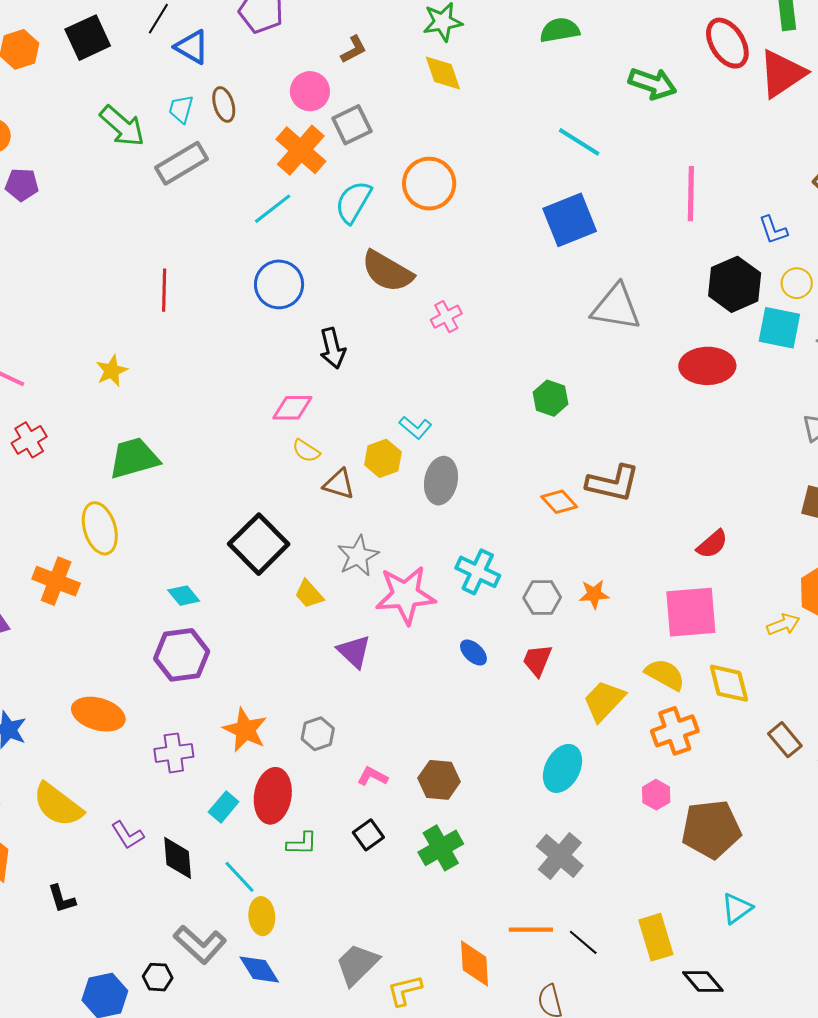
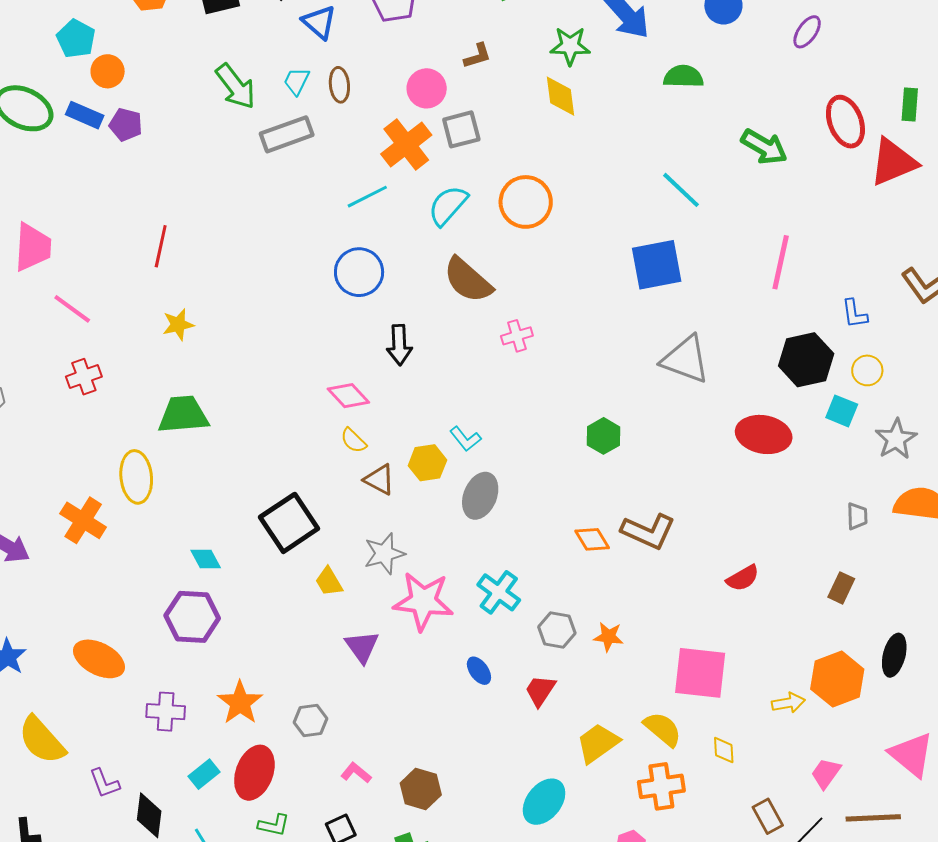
red line: (164, 290) -> (161, 246), moved
cyan square: (779, 328) -> (842, 411), size x0.7
pink diamond: (292, 408) -> (348, 396), turned 36
red semicircle: (712, 544) -> (743, 578), moved
yellow diamond: (729, 683) -> (724, 750), size x0.6

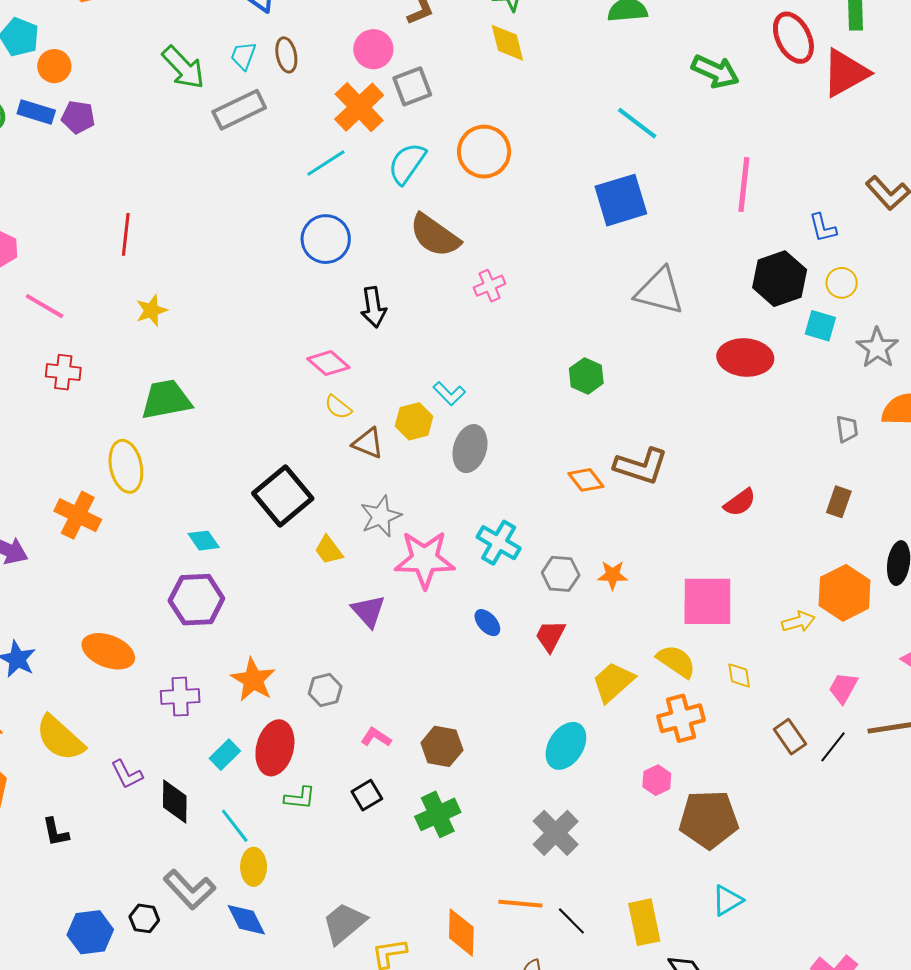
red cross: (84, 377) -> (63, 372), turned 32

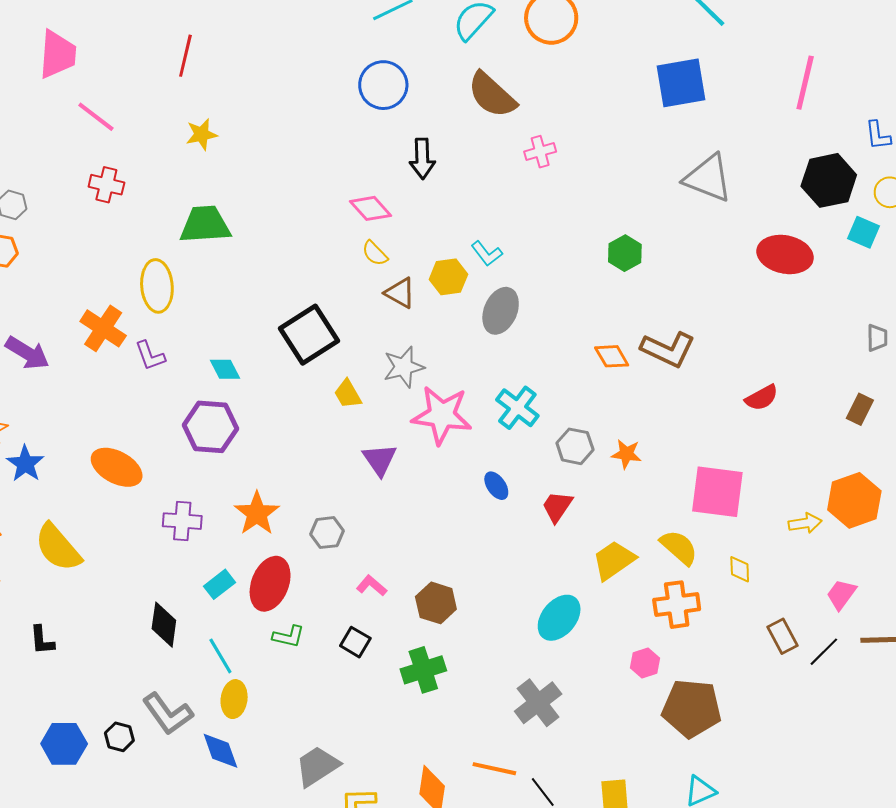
purple L-shape: (127, 774) -> (150, 356), moved
black square: (367, 795) -> (355, 642), turned -36

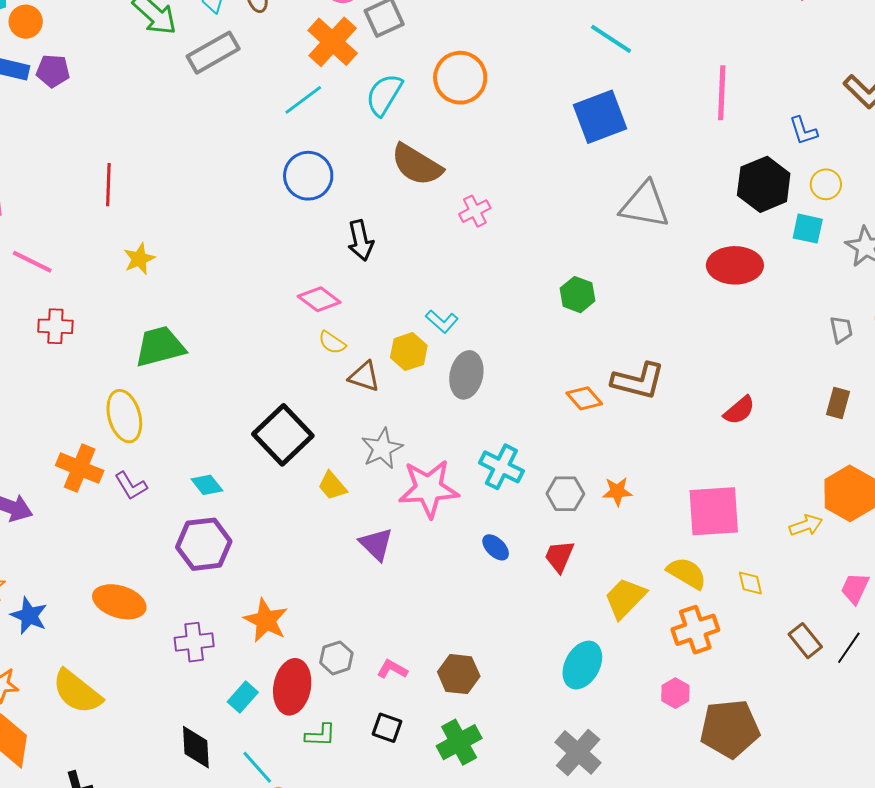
gray hexagon: (327, 533) -> (336, 658), moved

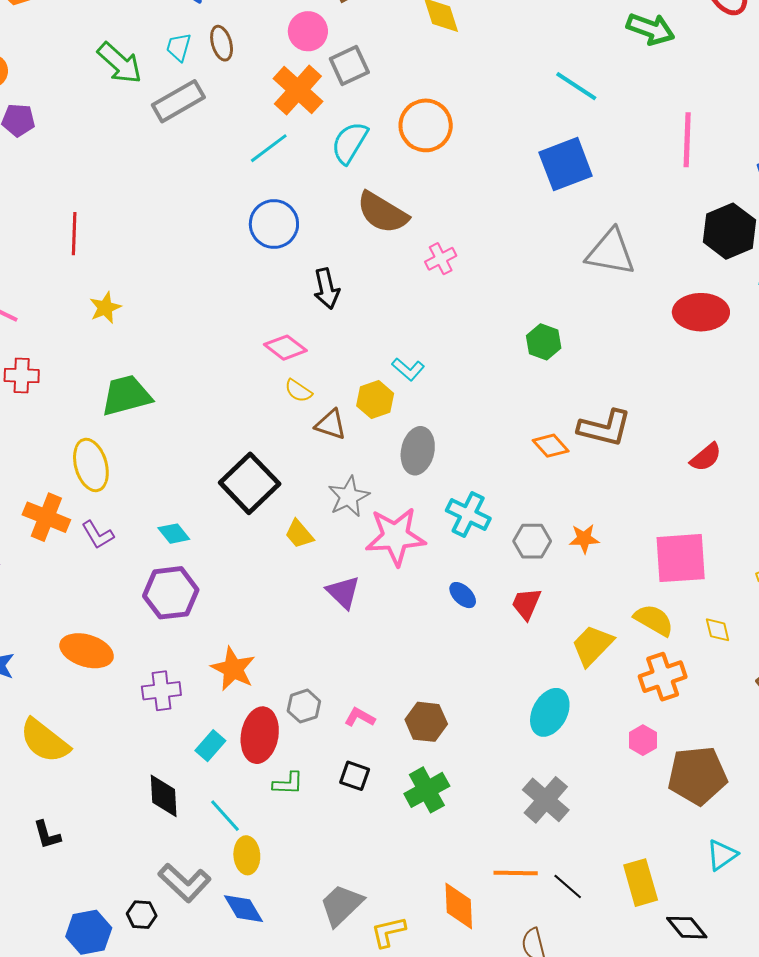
gray ellipse: (466, 375) -> (418, 451), moved

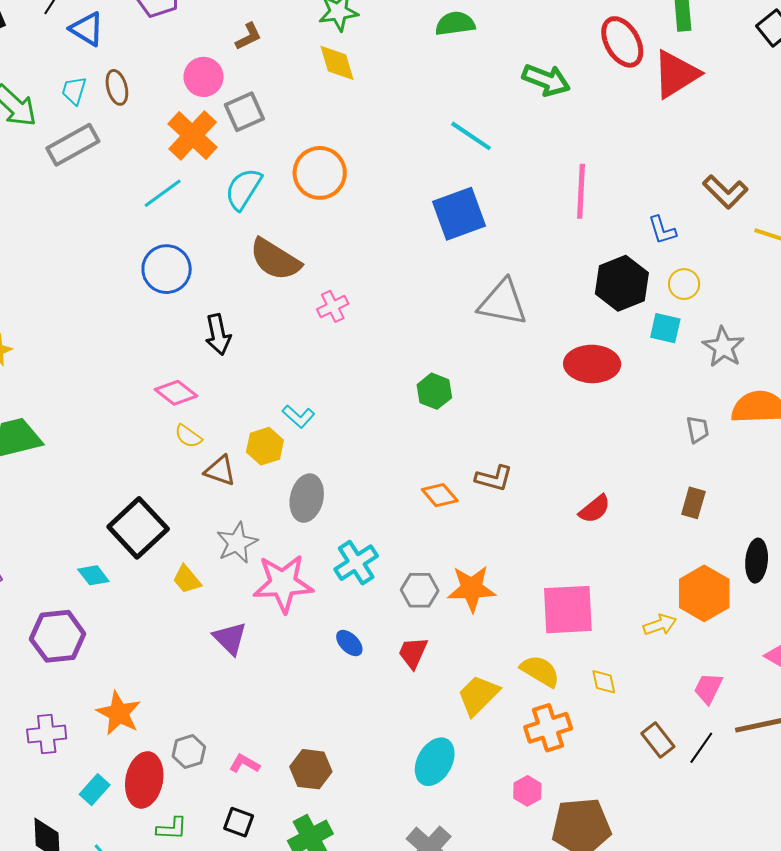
brown L-shape: (605, 428) -> (494, 478), size x0.7
cyan cross: (468, 514) -> (356, 563), turned 30
cyan diamond: (174, 534) -> (93, 575), moved
orange star: (584, 539) -> (472, 589), size x1.6

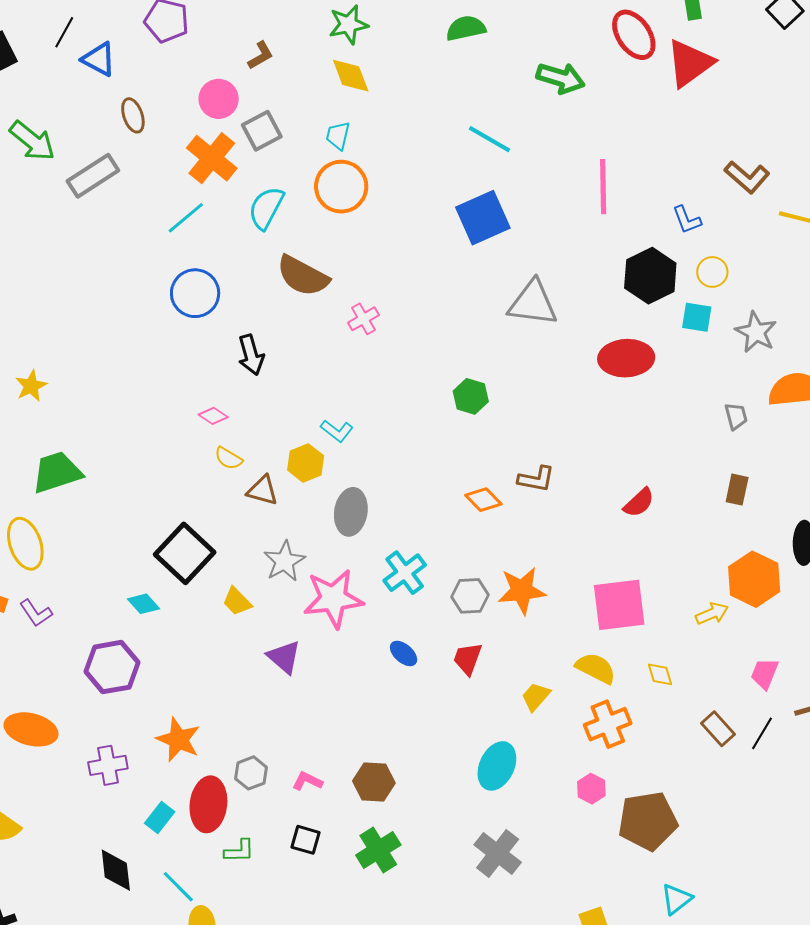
cyan trapezoid: (74, 91) -> (338, 136), moved
pink diamond: (176, 393) -> (213, 416), size x0.7
yellow trapezoid: (478, 695) -> (536, 697), size x0.7

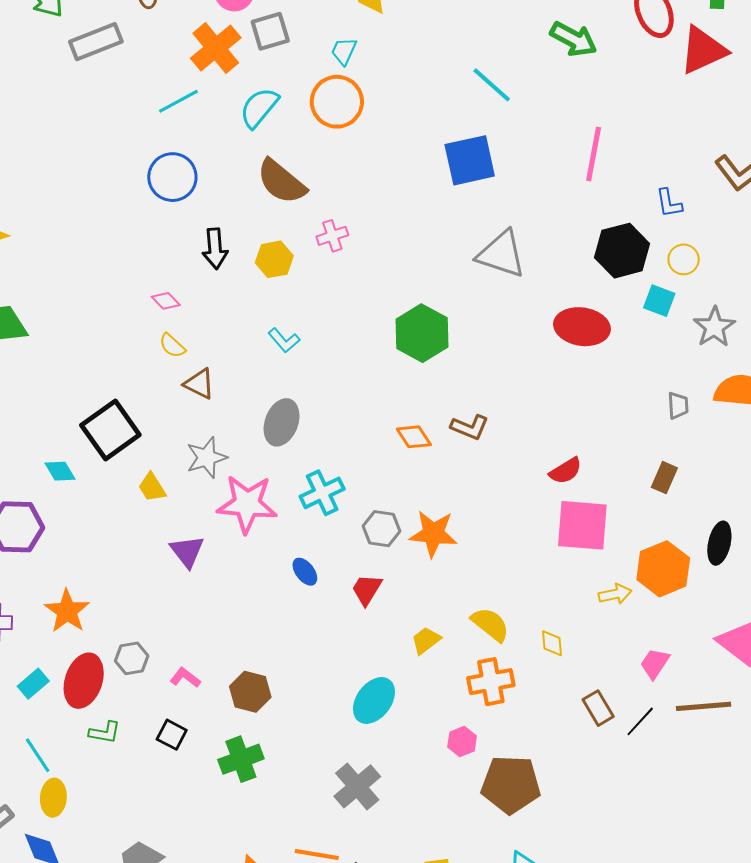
green hexagon: (471, 396) -> (422, 333), size x1.6
yellow hexagon: (306, 463) -> (274, 259), moved
pink square: (619, 605) -> (582, 525), moved

